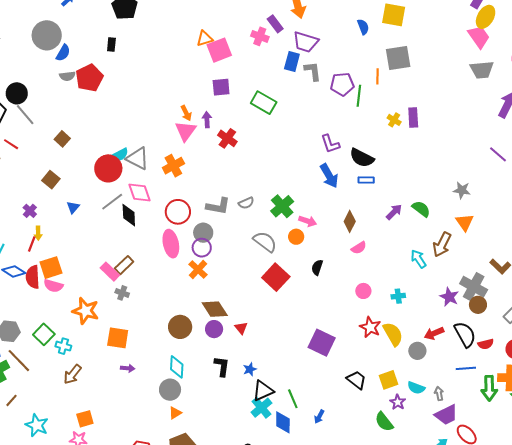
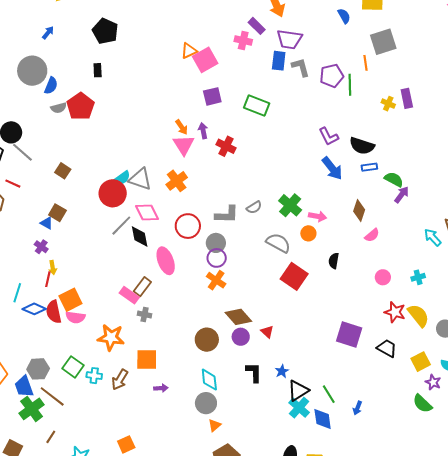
blue triangle: (73, 207) -> (47, 223), moved, turned -32
green semicircle: (421, 209) -> (394, 179), moved
pink ellipse: (171, 244) -> (166, 261), moved
brown arrow: (72, 374) -> (120, 380), moved
black trapezoid: (356, 380) -> (387, 348), moved

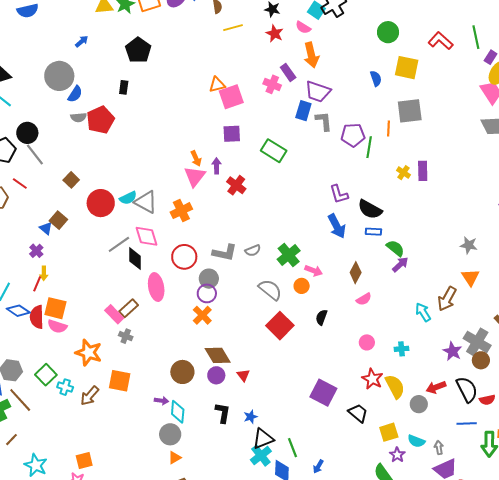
red circle: (113, 193) -> (101, 203), moved
orange square: (70, 300) -> (55, 308), turned 30
purple arrow: (161, 388) -> (161, 401), moved

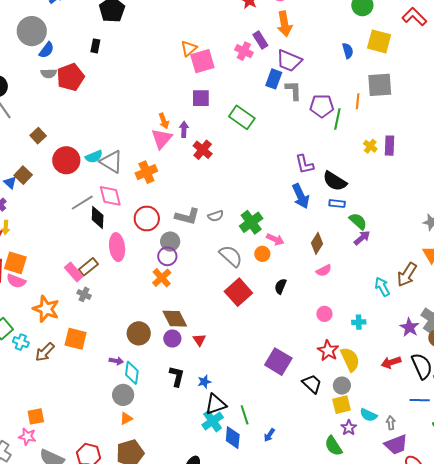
orange triangle: (217, 85) -> (189, 48), turned -30
gray circle: (419, 404) -> (342, 386), moved

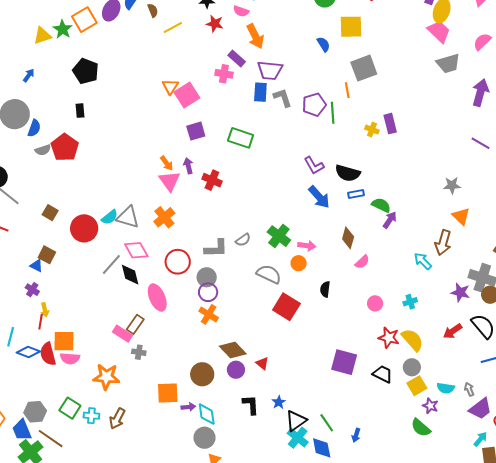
orange square: (76, 339) -> (168, 393), moved

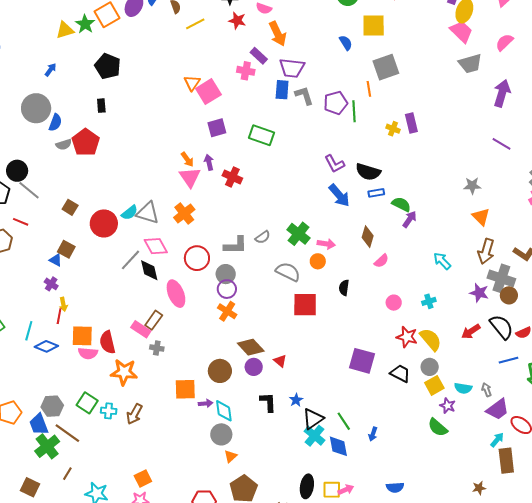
brown arrow: (443, 243) -> (486, 251), moved
red square: (286, 307) -> (305, 305), turned -32
red semicircle: (48, 354) -> (107, 342), moved

